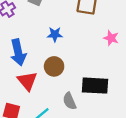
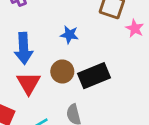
pink star: (111, 38) -> (135, 28), moved
black rectangle: (95, 86) -> (94, 76), moved, turned -35

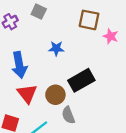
brown circle: (62, 71) -> (55, 95), moved

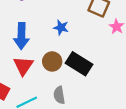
black rectangle: (81, 80) -> (79, 64), turned 50
brown circle: (55, 95) -> (52, 61), moved

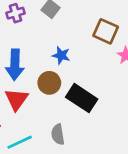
brown circle: (52, 61) -> (49, 83), moved

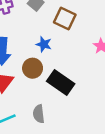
brown square: (106, 31) -> (65, 19), moved

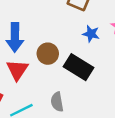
blue star: (44, 44) -> (91, 34), moved

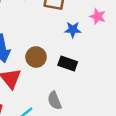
black rectangle: (78, 67) -> (68, 64), size x0.7

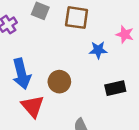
black rectangle: (68, 64) -> (115, 88), moved, turned -30

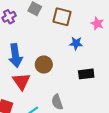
pink star: (125, 34) -> (97, 24), moved

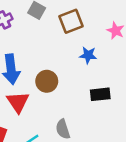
brown square: (62, 17) -> (71, 21), turned -36

